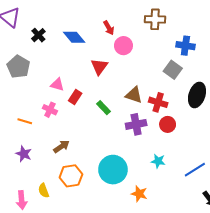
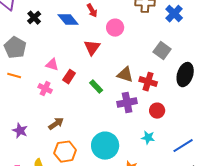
red arrow: (109, 28) -> (92, 11), moved
blue cross: (185, 46) -> (174, 14), moved, turned 36
orange line: (25, 121) -> (14, 76), moved
red circle: (168, 124) -> (157, 111), moved

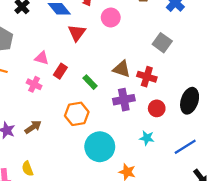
red triangle: (92, 48) -> (77, 33), moved
black ellipse: (185, 75) -> (190, 101), moved
brown arrow: (56, 124) -> (33, 127), moved
orange hexagon: (65, 152) -> (77, 114), moved

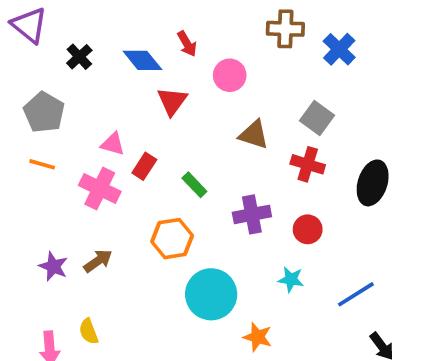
brown triangle: (122, 69) -> (254, 135), moved
red cross: (147, 77) -> (308, 164), moved
pink cross: (34, 84) -> (100, 188), size x1.5
black ellipse: (190, 101) -> (373, 183), moved

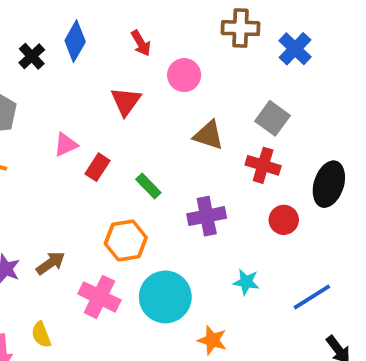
blue diamond: (142, 60) -> (75, 41), moved, turned 69
pink triangle: (113, 144) -> (66, 145), turned -40
pink cross: (100, 188) -> (99, 297), moved
red circle: (308, 229) -> (284, 220), moved

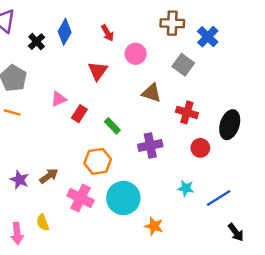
gray square: (272, 118) -> (183, 65), moved
cyan star: (246, 282) -> (186, 188), moved

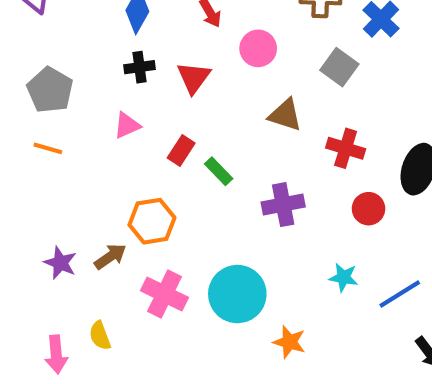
black cross: (37, 42) -> (139, 67), moved, turned 35
red rectangle: (79, 114) -> (181, 150), moved
orange hexagon: (98, 161) -> (152, 221), moved

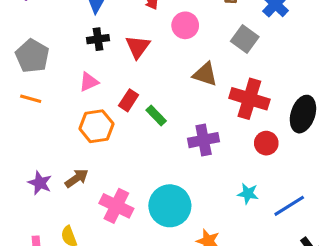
red cross: (346, 148) -> (249, 99), size x1.4
orange hexagon: (152, 221) -> (96, 126), moved

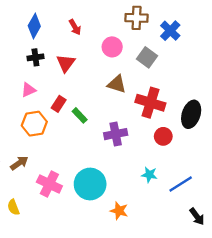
pink circle: (185, 25) -> (112, 47), moved

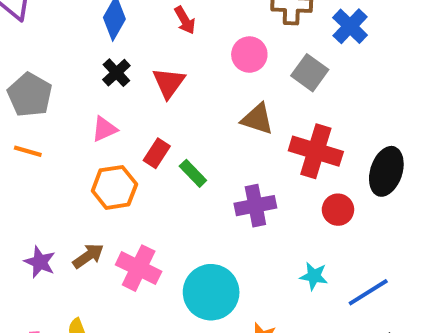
black cross: (35, 57) -> (116, 73), turned -35
pink cross: (49, 184) -> (139, 268), moved

